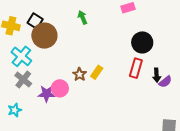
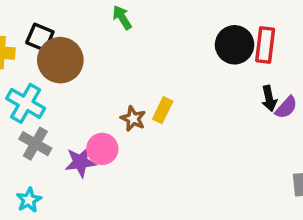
red rectangle: (136, 68) -> (265, 45), moved

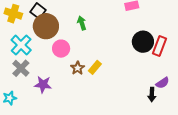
green arrow: (122, 18) -> (82, 23), moved
black arrow: (269, 98) -> (152, 95), moved
pink circle: (102, 149) -> (61, 49), moved

